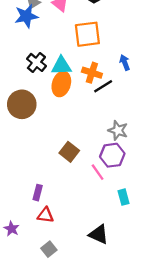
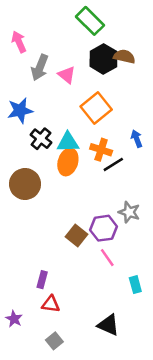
blue star: (26, 16) -> (20, 110), moved
orange square: (87, 34) -> (96, 108), turned -32
purple hexagon: (112, 155) -> (103, 228), moved

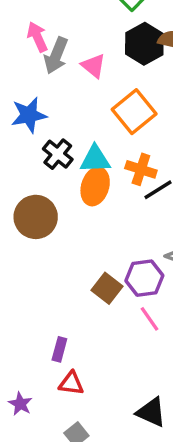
pink arrow: (19, 42) -> (37, 37), moved

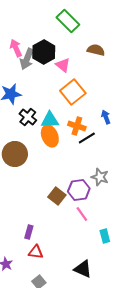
black hexagon: (144, 44) -> (44, 52), moved
pink triangle: (93, 66) -> (63, 65), moved
orange ellipse: (95, 186) -> (50, 136), turned -40

